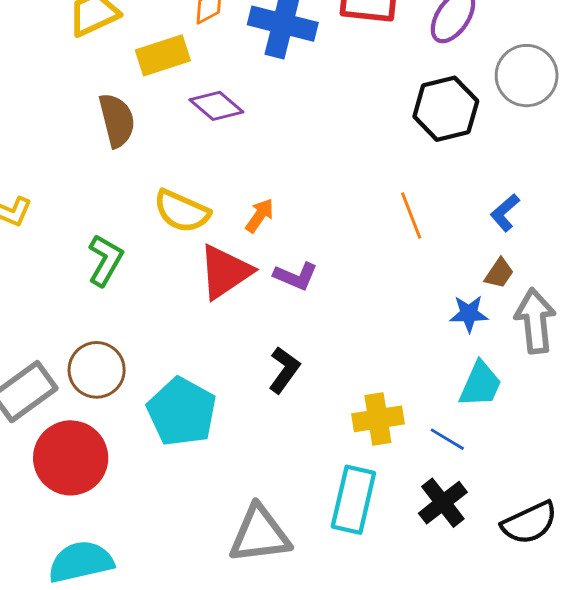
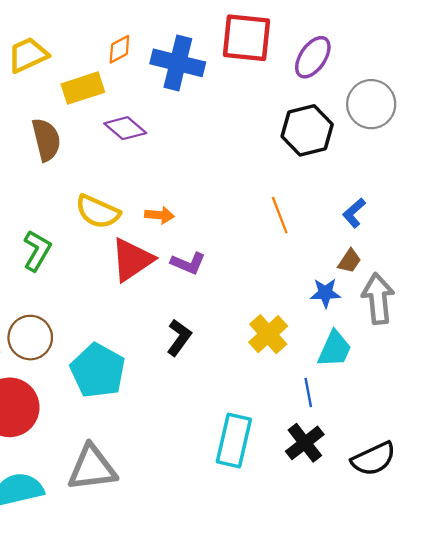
orange arrow: (260, 216) -> (160, 215), turned 60
yellow cross: (378, 419) -> (268, 334), moved, turned -33
blue line: (447, 439) -> (308, 392), turned 48
gray triangle: (260, 534) -> (92, 468), moved

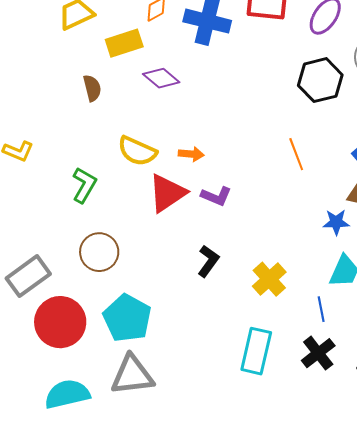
brown semicircle: (46, 140) -> (92, 88), size x0.7
yellow cross: (268, 334) -> (269, 279), moved
brown circle: (30, 338) -> (99, 252), moved
cyan pentagon: (98, 371) -> (127, 318), moved

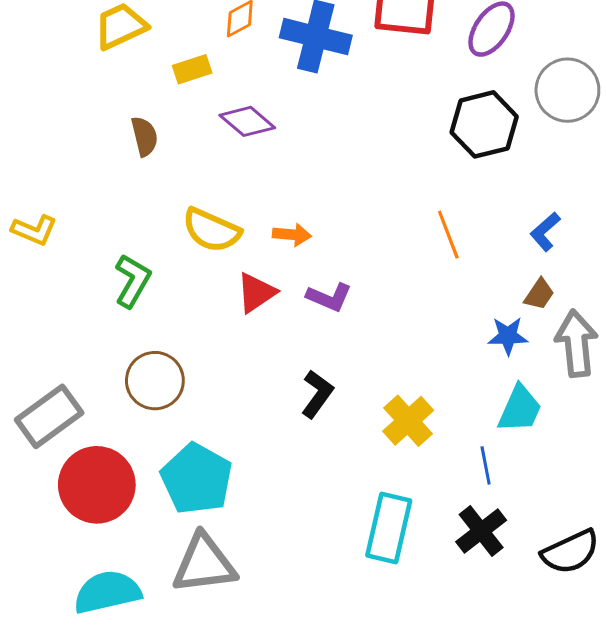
yellow rectangle: (124, 43) -> (192, 69), size x0.7
red triangle: (167, 193) -> (256, 293), size x0.7

